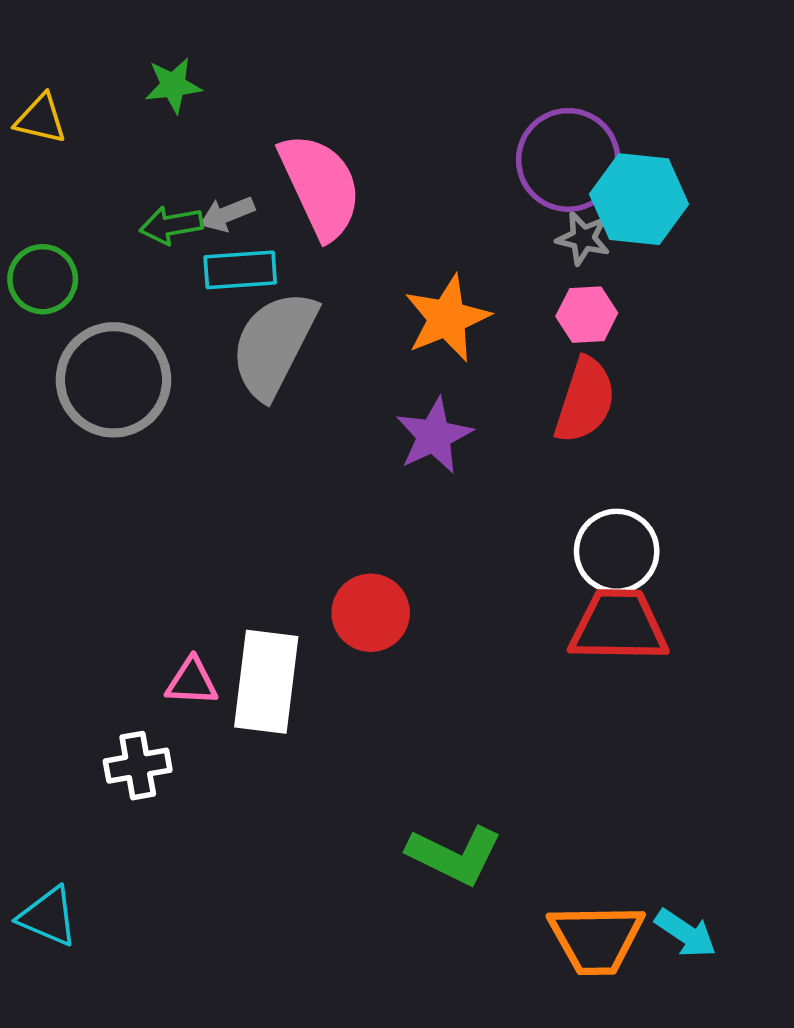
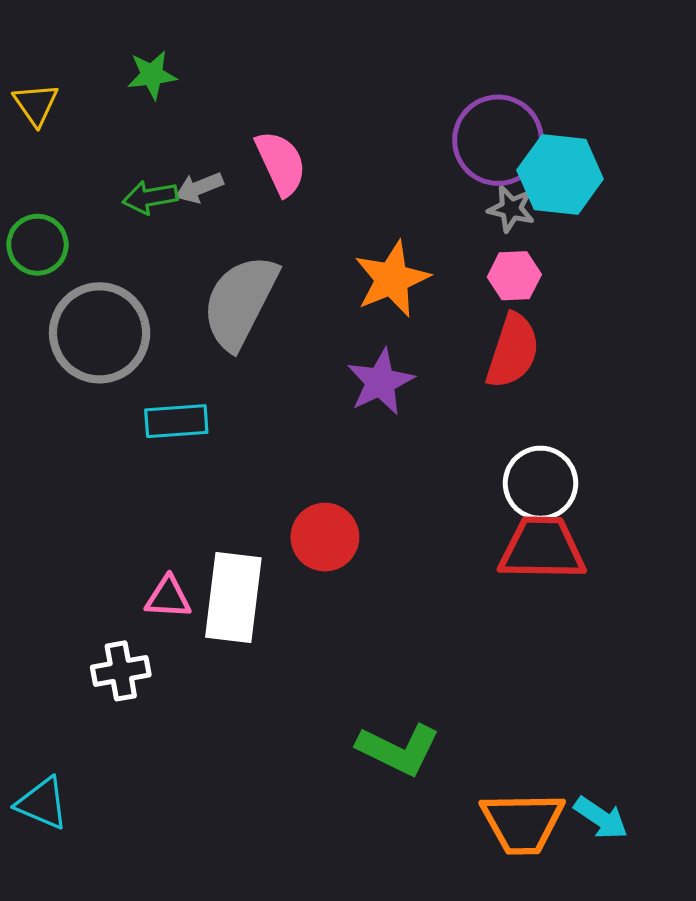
yellow triangle: (41, 119) -> (36, 104), turned 42
pink semicircle: (320, 186) -> (281, 163), size x0.7
cyan rectangle: (240, 270) -> (176, 421), moved

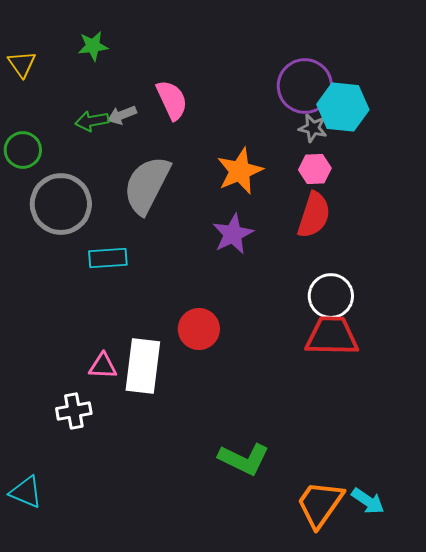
orange trapezoid: (523, 823) -> (320, 504), turned 126

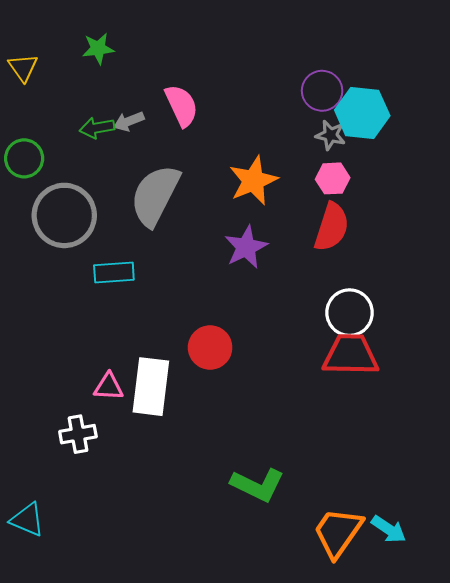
purple circle: (305, 86) -> (322, 91), size x0.7

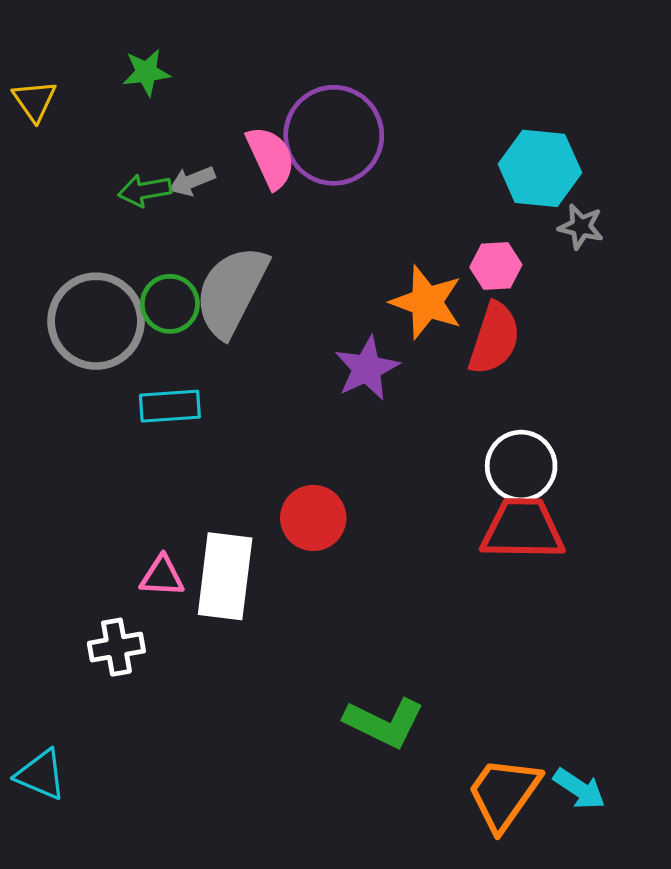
purple circle: (322, 91) -> (334, 135), moved, size x1.6
gray star: (331, 135) -> (581, 227), moved
green circle: (24, 158) -> (170, 304), moved
orange star: (253, 181) -> (427, 302), moved, turned -30

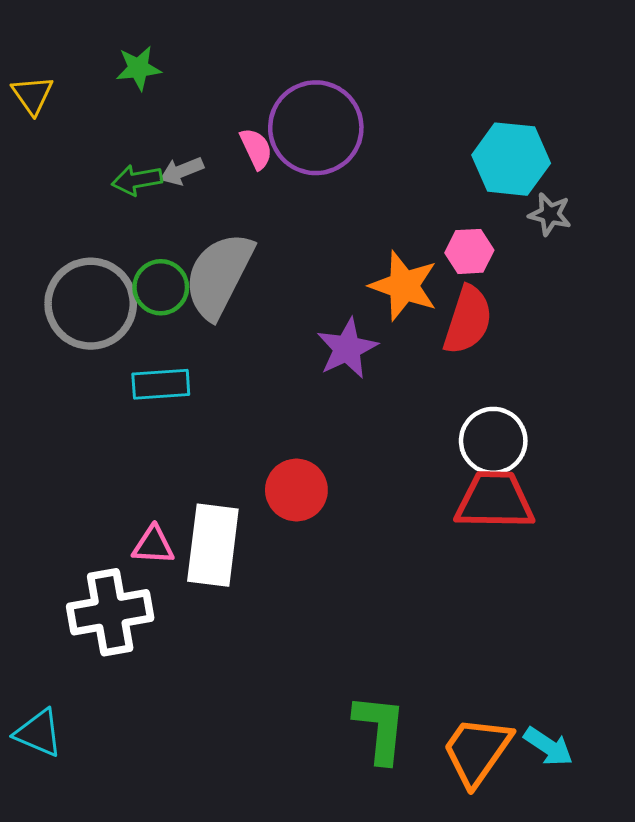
pink semicircle: (271, 157) -> (256, 149), size x0.7
white cross: (116, 647) -> (110, 612), size x1.6
green L-shape: (384, 723) -> (380, 729), moved, turned -110

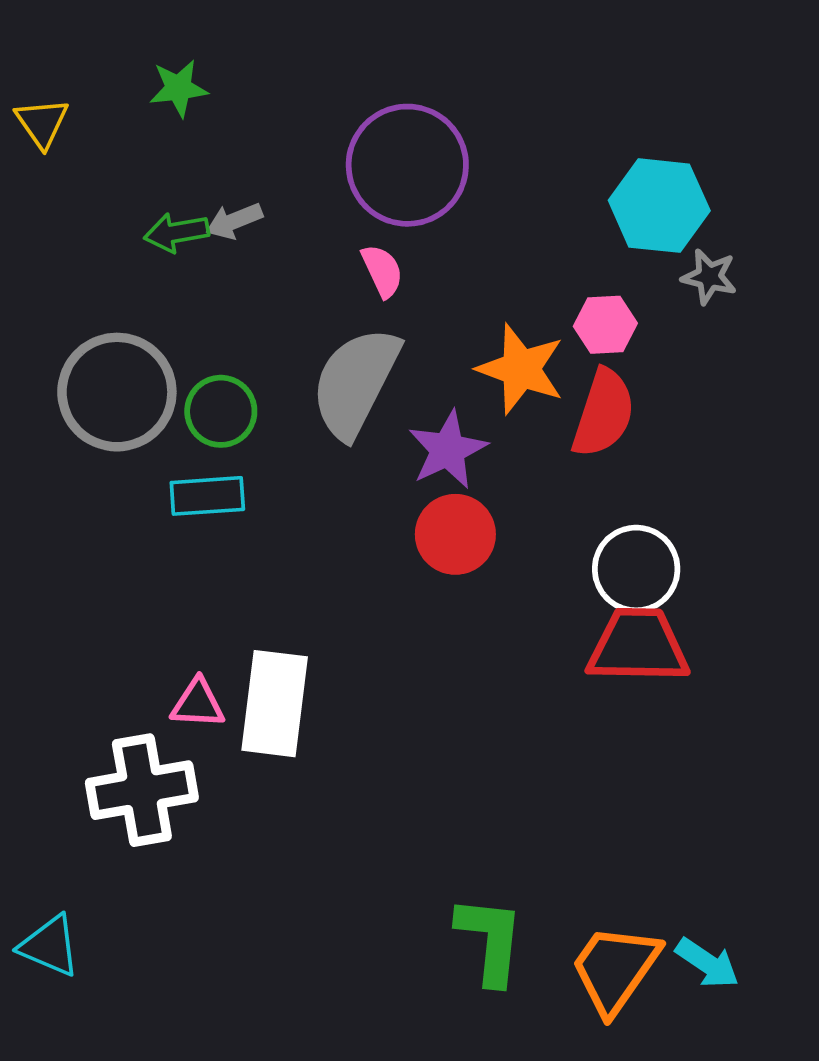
pink semicircle: (256, 149) -> (382, 271), moved
gray semicircle: (219, 275) -> (355, 382), moved
green circle: (161, 287) -> (221, 411), moved
red circle: (296, 490) -> (455, 534), moved

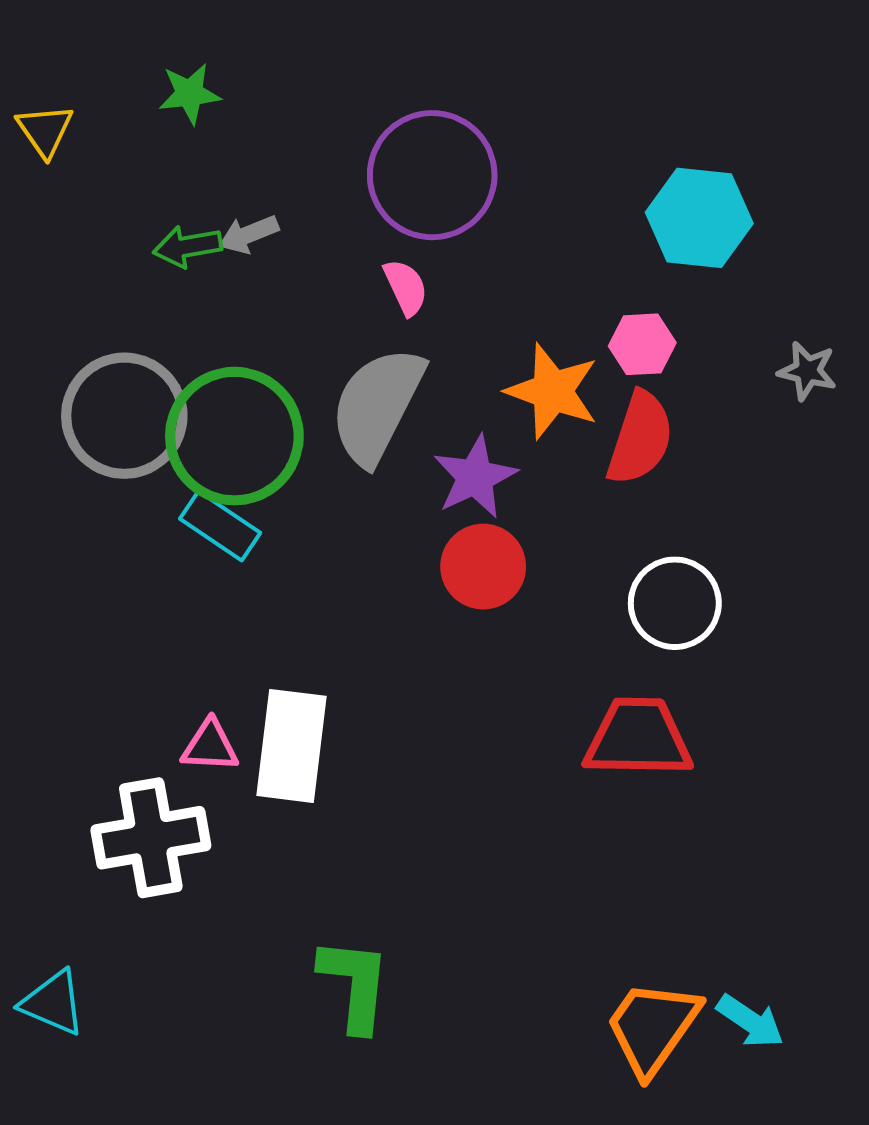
gray star: (709, 277) -> (807, 371), moved
green circle: (221, 411) -> (234, 436), size x1.8
cyan rectangle: (207, 496) -> (220, 526), turned 38
red trapezoid: (638, 646) -> (638, 738), moved
green L-shape: (490, 940) -> (355, 985), moved

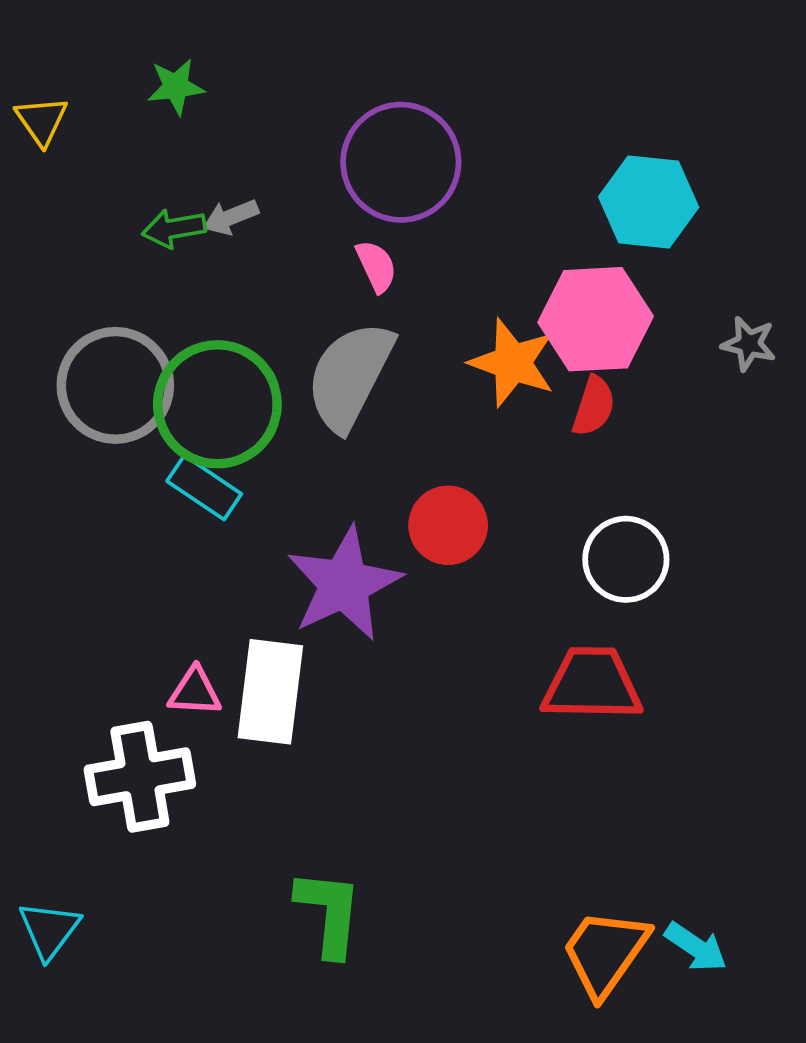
pink hexagon: (642, 344) -> (596, 319), size x1.8
red semicircle: (640, 438) -> (594, 406), size x0.7
purple star: (475, 477) -> (344, 584), moved, size x1.5
cyan triangle: (53, 1003) -> (49, 930), turned 44

